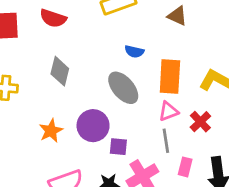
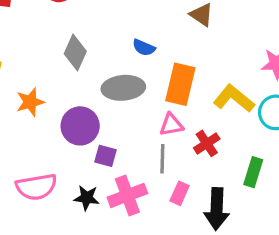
gray diamond: (60, 71) -> (75, 53), moved
gray ellipse: (123, 88) -> (123, 88), turned -64
orange star: (51, 131) -> (30, 102), moved

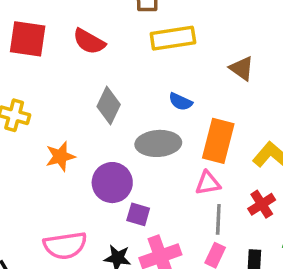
red cross: (207, 143) -> (262, 204), moved
gray line: (162, 159) -> (218, 219), moved

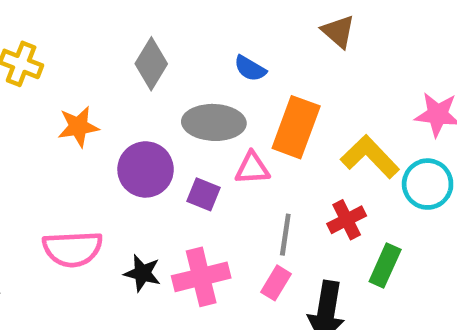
pink triangle: (208, 183) -> (252, 168), moved
purple square: (138, 214) -> (204, 194), moved

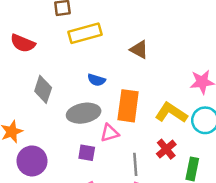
purple circle: (146, 169) -> (32, 161), moved

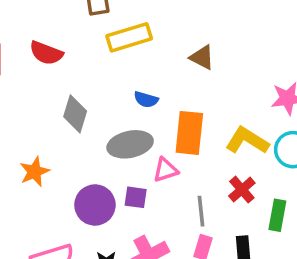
purple circle: (32, 161) -> (95, 205), moved

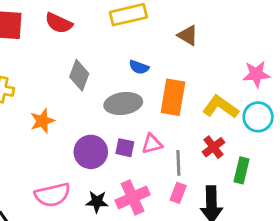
pink triangle: (166, 170) -> (152, 144), moved

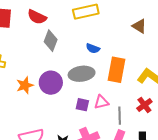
brown triangle: (188, 35) -> (139, 26), moved
gray diamond: (79, 75) -> (51, 41), moved
purple circle: (91, 152) -> (51, 83), moved

